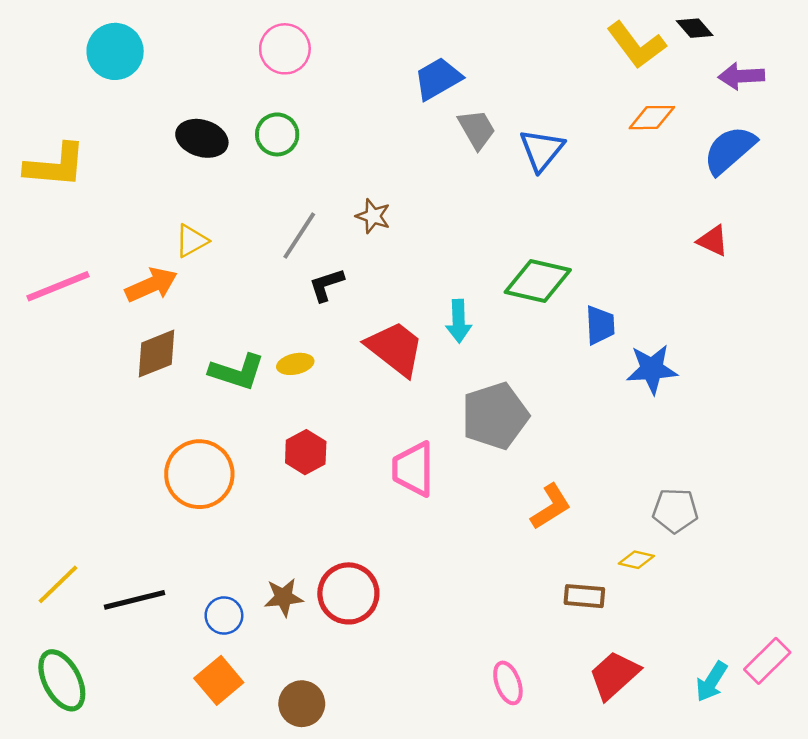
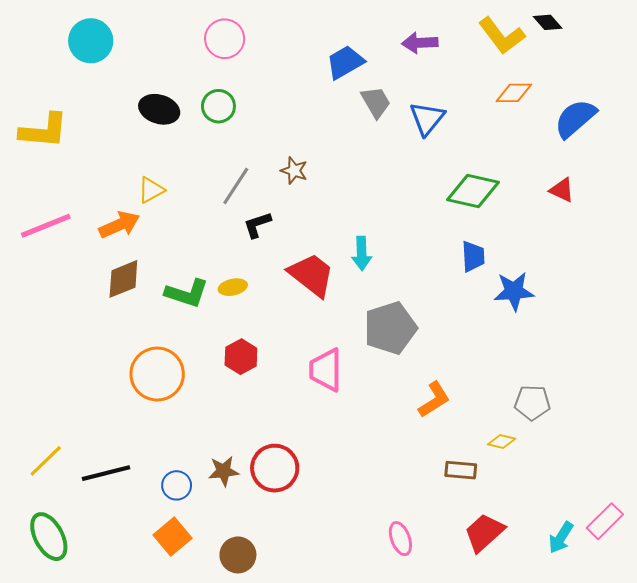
purple arrow: (741, 76) -> (420, 43), moved
green diamond: (538, 281) -> (473, 191), moved

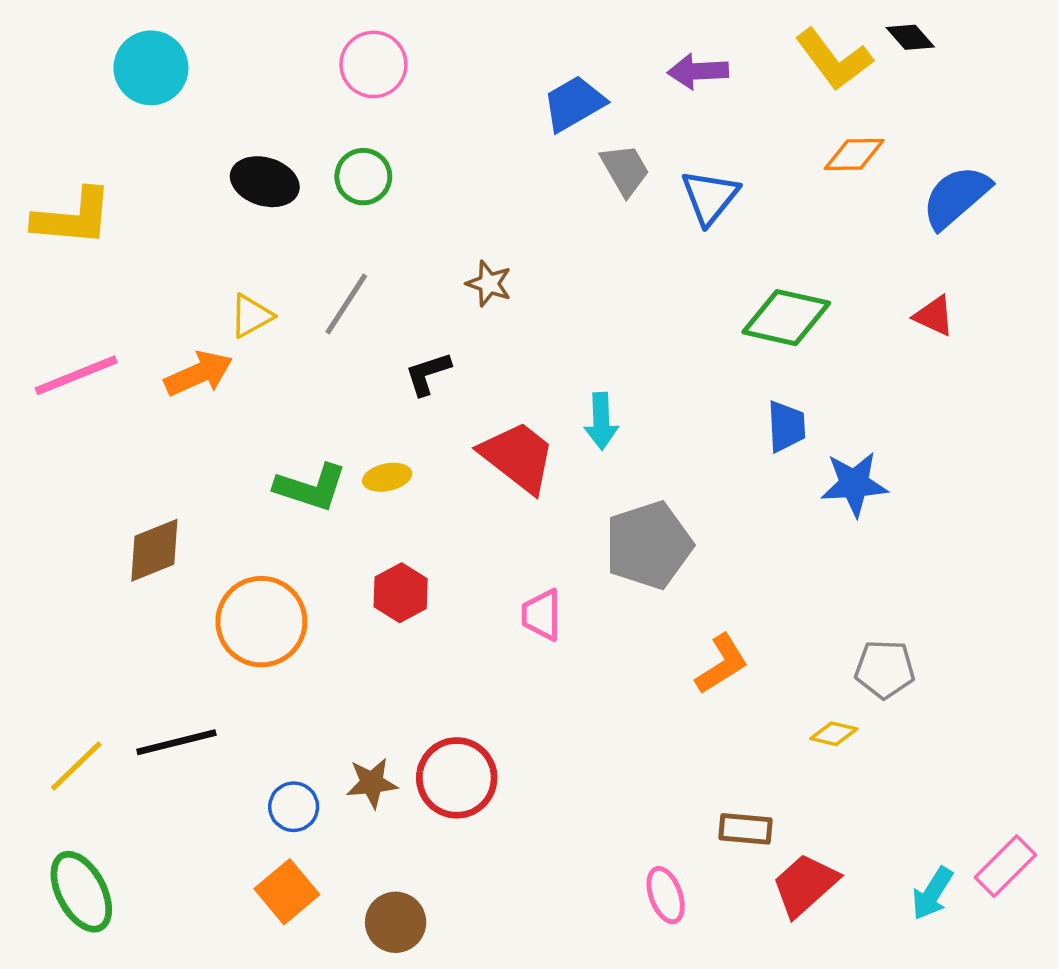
gray line: (236, 186) -> (346, 304), moved
brown diamond: (123, 279) -> (154, 550), moved
pink trapezoid: (326, 370) -> (542, 615), size x0.7
brown rectangle: (461, 470) -> (745, 829), moved
black line: (106, 473) -> (176, 742), moved

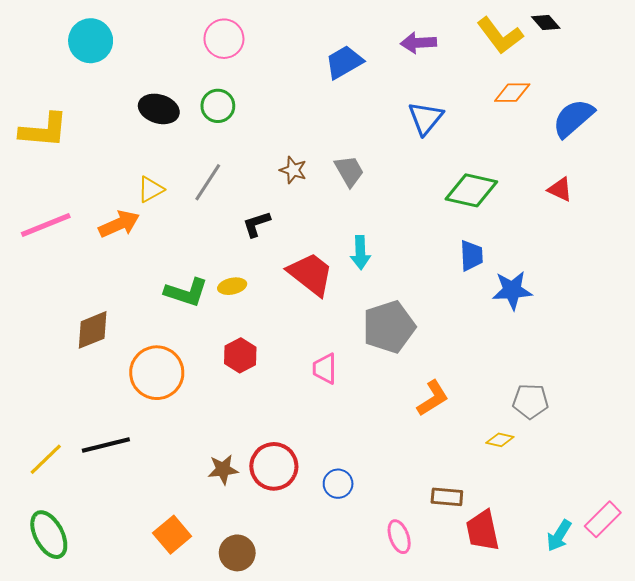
gray trapezoid: (625, 170) -> (349, 171), moved
blue circle: (294, 807) -> (338, 484), moved
red trapezoid: (805, 885) -> (483, 531), turned -60

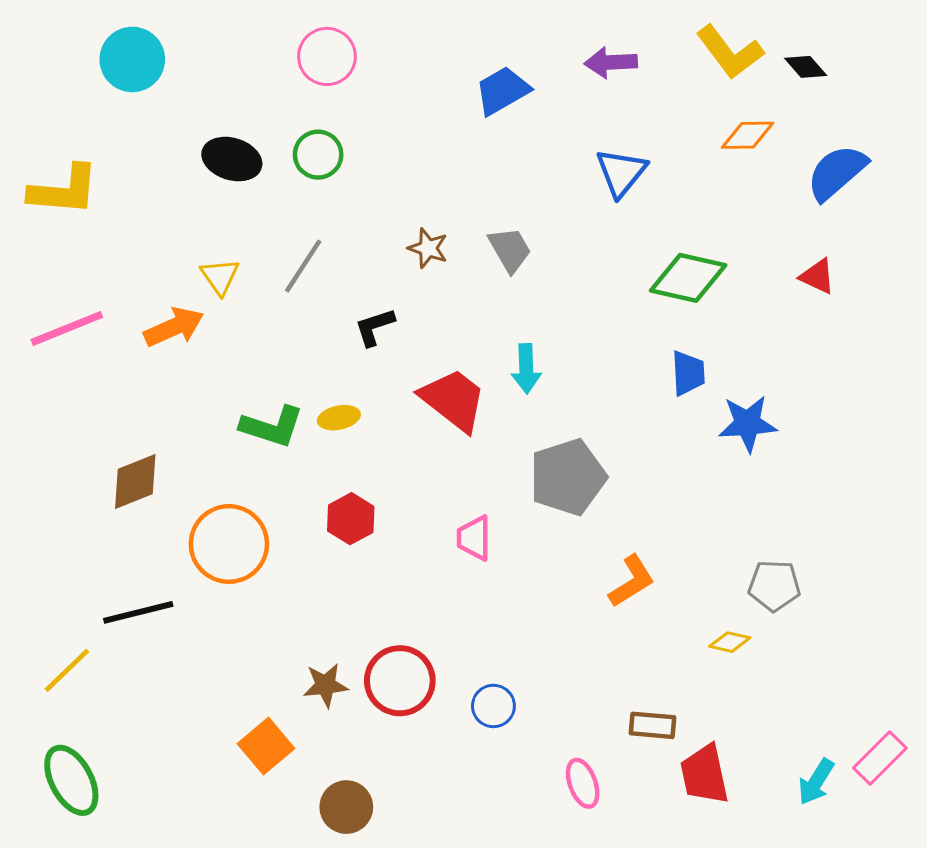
black diamond: (546, 22) -> (806, 67), moved
yellow triangle: (151, 189) -> (220, 276), turned -36
black line: (106, 445) -> (138, 612), moved
orange square: (172, 535) -> (266, 746), moved

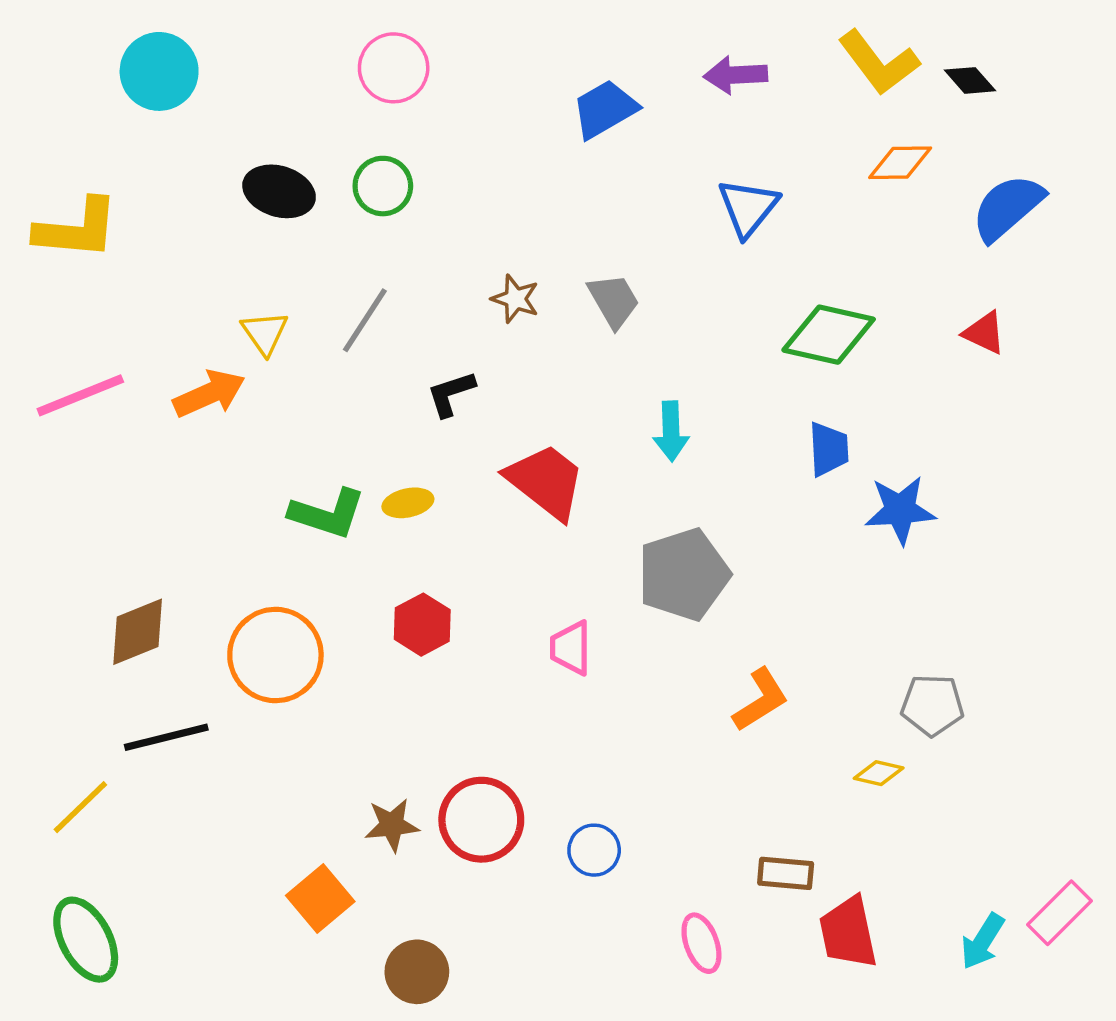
cyan arrow: (526, 369) -> (671, 431), moved
brown diamond: (135, 482) -> (138, 632), moved

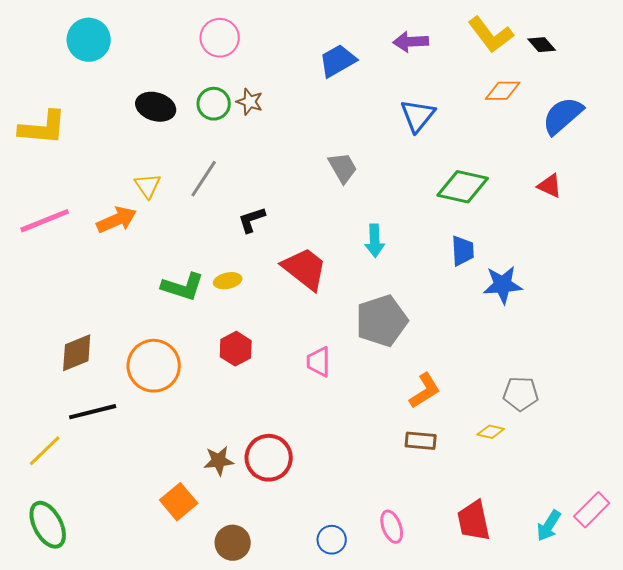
brown star: (515, 299) -> (250, 102), moved
blue circle: (594, 850) -> (332, 540), moved
brown rectangle: (786, 873) -> (421, 441), moved

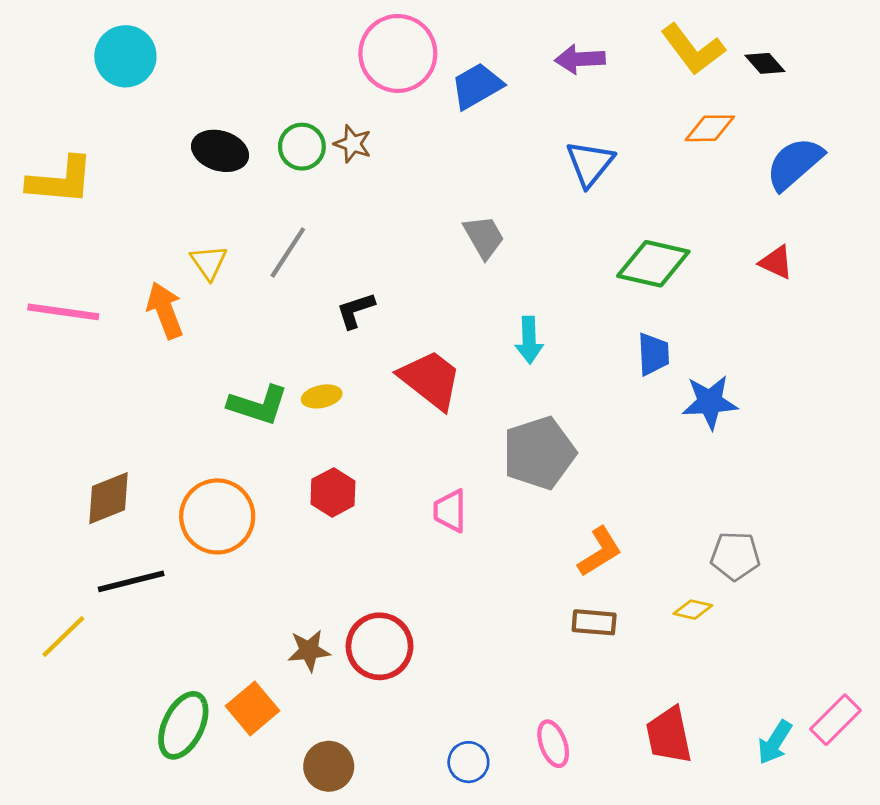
pink circle: (220, 38) -> (398, 53), moved, size x1.4
orange arrow: (117, 220) -> (165, 310), turned -87
pink line: (45, 221) -> (63, 312), turned 30
green ellipse: (48, 525) -> (183, 725), moved, turned 54

